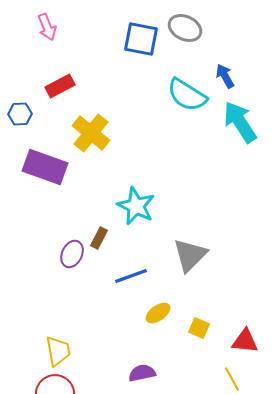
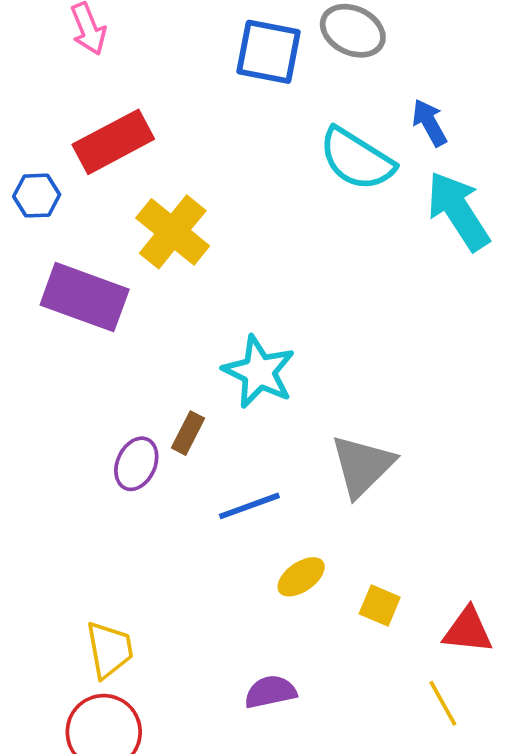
red rectangle: (60, 86) -> (113, 142), size x1.4

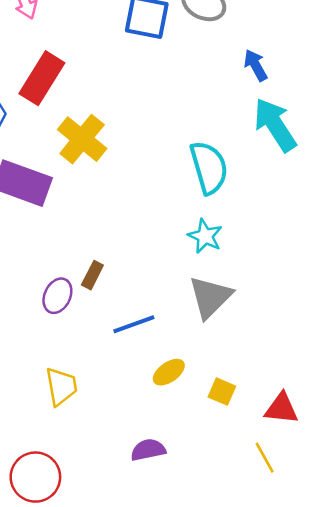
red rectangle: (113, 142) -> (42, 78), turned -30
cyan semicircle: (357, 159) -> (209, 168), moved, turned -138
cyan star: (259, 372) -> (205, 236), moved, size x0.7
yellow trapezoid: (109, 650) -> (61, 386), moved

